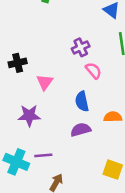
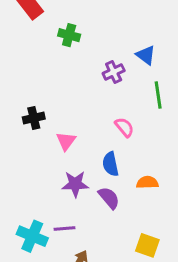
purple cross: (81, 47) -> (114, 72), moved
purple star: (29, 116) -> (75, 184), moved
purple semicircle: (81, 130) -> (109, 198), turned 66

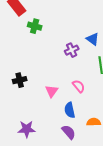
green cross: (69, 35) -> (35, 26), moved
pink triangle: (66, 141) -> (52, 91), moved
purple star: (75, 184) -> (27, 129), moved

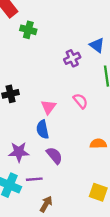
blue semicircle: (70, 110) -> (43, 129), moved
purple semicircle: (69, 132) -> (54, 155), moved

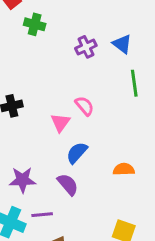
purple cross: (72, 58) -> (86, 47), moved
pink semicircle: (80, 101) -> (84, 106), moved
blue semicircle: (43, 129) -> (77, 153), moved, turned 54

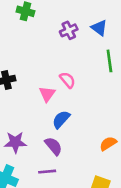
orange semicircle: (124, 169) -> (108, 144), moved, turned -30
purple line: (42, 215) -> (47, 172), moved

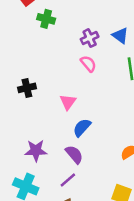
pink semicircle: (67, 80) -> (88, 64), moved
purple line: (47, 172) -> (68, 180), turned -36

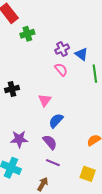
green cross: (46, 19) -> (27, 34), turned -32
blue triangle: (120, 36) -> (82, 54), moved
purple line: (68, 180) -> (53, 163), moved, turned 64

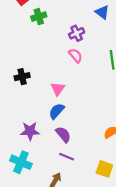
blue triangle: (82, 54) -> (102, 12), moved
blue semicircle: (56, 121) -> (57, 111), moved

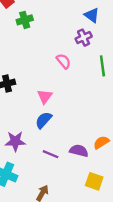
purple cross: (77, 33) -> (84, 38), moved
purple semicircle: (63, 134) -> (79, 151), moved, turned -36
purple line: (67, 157) -> (51, 154), moved

